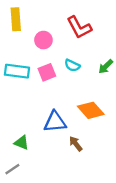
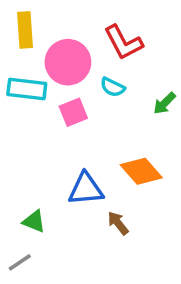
pink circle: (43, 40) -> (68, 62), size x1.6
cyan semicircle: (72, 65) -> (113, 87), moved
cyan rectangle: (17, 71) -> (27, 89), moved

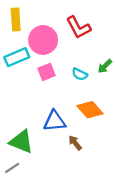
cyan semicircle: (113, 87) -> (80, 74), moved
cyan rectangle: (27, 89) -> (17, 57), turned -30
green triangle: (34, 221) -> (21, 142), size x1.6

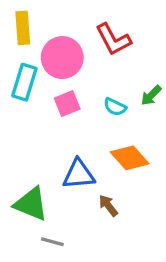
cyan rectangle: (17, 57) -> (24, 82), turned -50
gray line: (12, 168) -> (52, 242), moved, turned 49

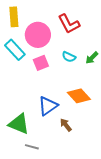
cyan rectangle: (24, 82) -> (15, 50), turned -60
cyan semicircle: (115, 107) -> (69, 57), moved
blue triangle: (79, 174) -> (48, 106), turned -30

